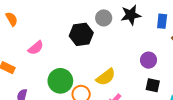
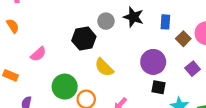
black star: (131, 15) -> (133, 17), turned 30
purple circle: (149, 60) -> (153, 62), size x1.5
yellow semicircle: (106, 77) -> (104, 67), moved, turned 84

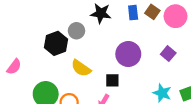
gray circle: (106, 21) -> (76, 31), moved
brown square: (183, 39) -> (152, 12), moved
black square: (159, 87) -> (112, 80), moved

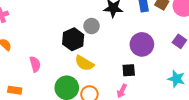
pink semicircle: (14, 67) -> (35, 64), turned -49
yellow semicircle: (81, 68) -> (84, 63), moved

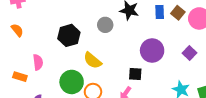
black hexagon: (73, 39) -> (69, 35), moved
pink semicircle: (35, 64) -> (38, 62), moved

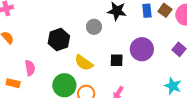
black square: (135, 74) -> (117, 60), moved

